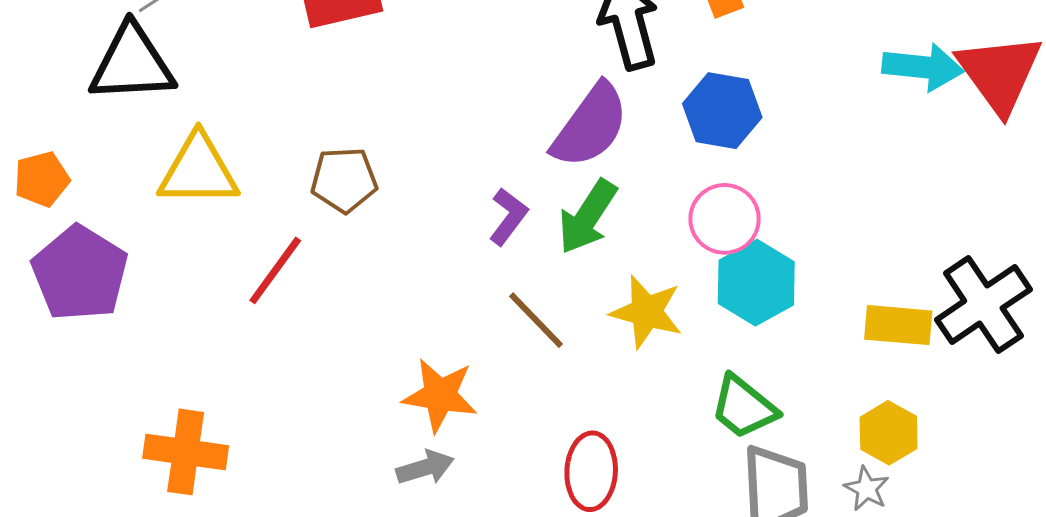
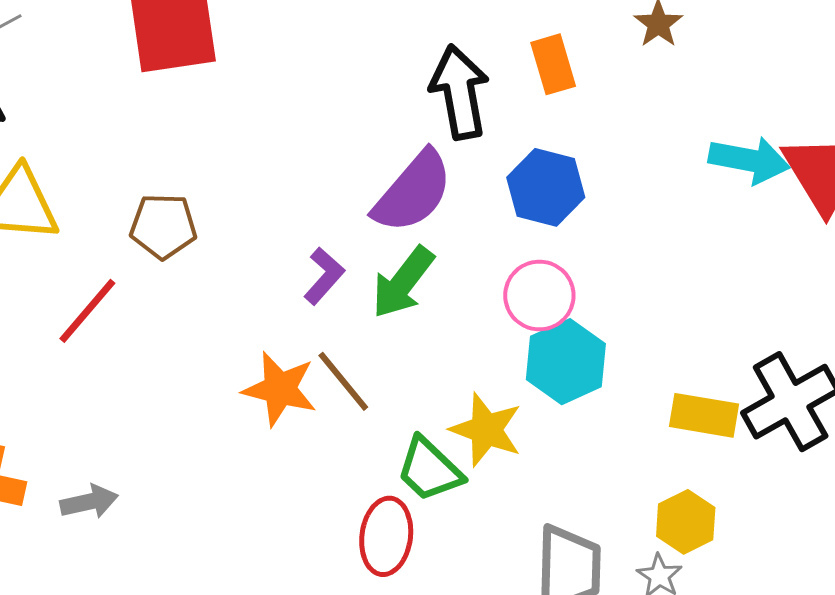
yellow star: (647, 312) -> (486, 430), moved
orange star: (440, 395) -> (280, 389), moved
green trapezoid: (744, 407) -> (429, 469), moved
gray arrow: (425, 468) -> (89, 502), moved

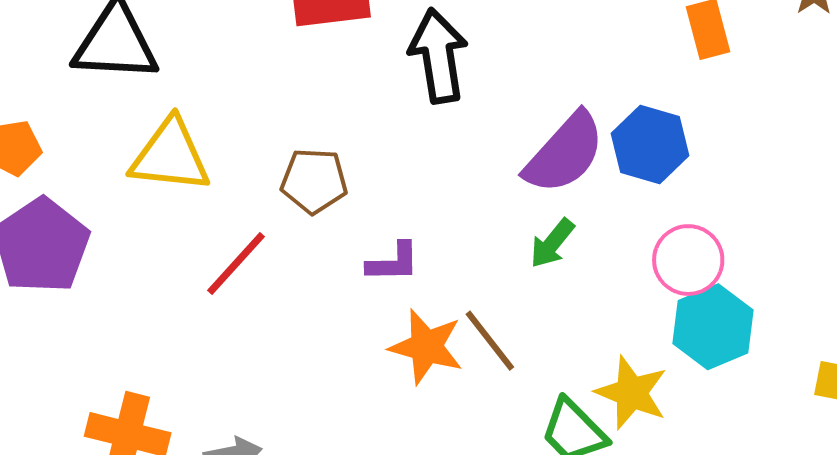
black arrow: (460, 92) -> (438, 56), moved
blue hexagon: (546, 187) -> (650, 145), moved
purple L-shape: (324, 276) -> (393, 262), moved, turned 46
green arrow: (403, 282) -> (552, 243), size x0.7

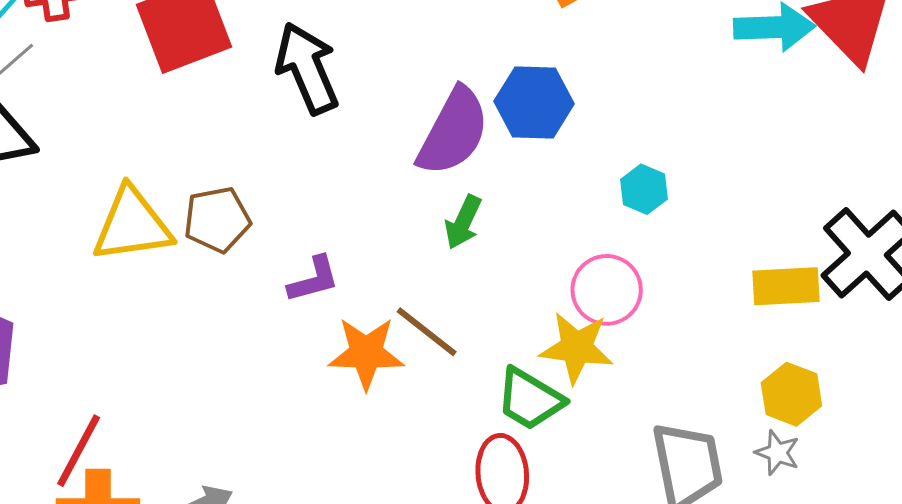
yellow triangle: (170, 156) -> (132, 225), moved
pink circle: (688, 260) -> (607, 290), moved
red line: (236, 264) -> (79, 451), moved
cyan hexagon: (713, 327) -> (644, 189), moved, size x0.6

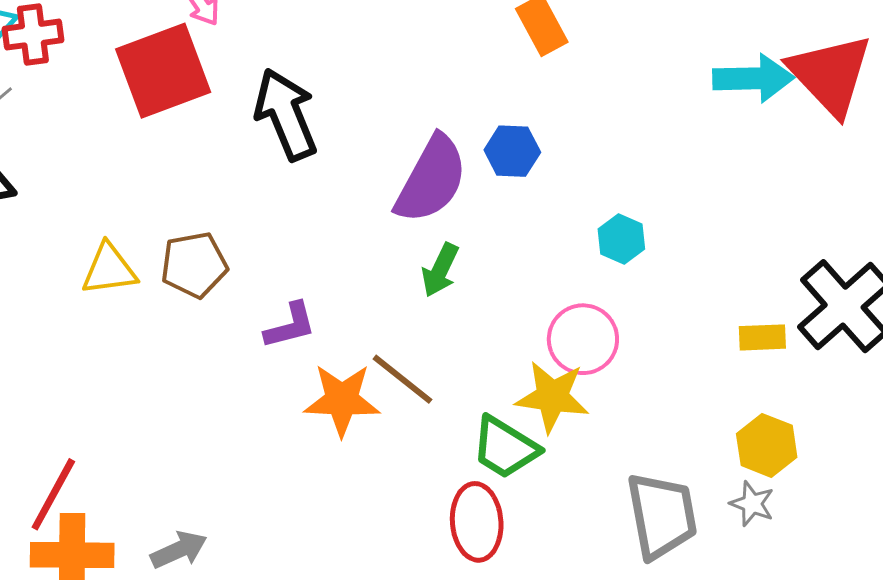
blue hexagon: (534, 103) -> (512, 151), size x0.7
yellow triangle: (132, 225) -> (109, 269), size x0.7
yellow rectangle: (786, 286) -> (762, 337), size x0.7

